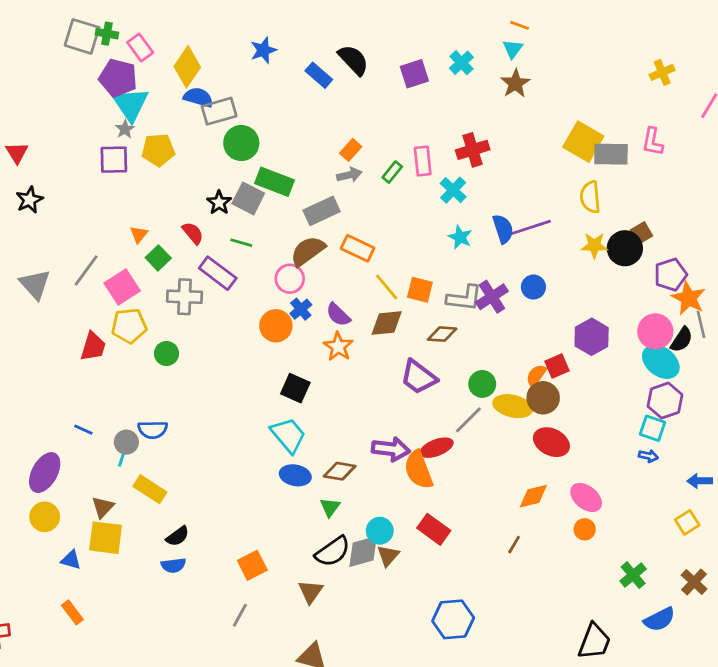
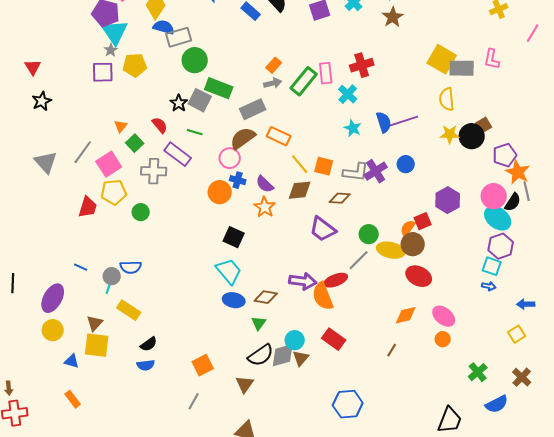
green rectangle: (392, 172) -> (304, 81), size x1.8
blue cross: (301, 309) -> (238, 180), turned -35

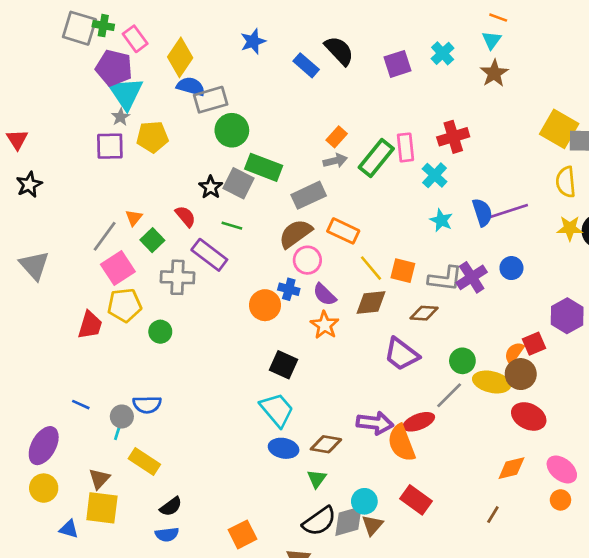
gray line: (83, 152) -> (105, 236), moved
pink circle: (230, 158) -> (307, 260), moved

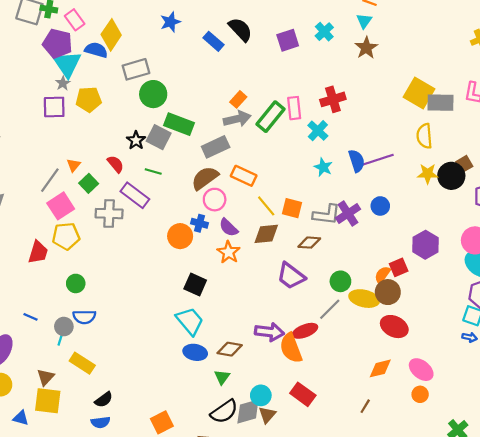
blue semicircle: (191, 86) -> (96, 50), moved
gray arrow: (335, 161) -> (237, 119), size x1.4
green circle: (160, 332) -> (76, 283), moved

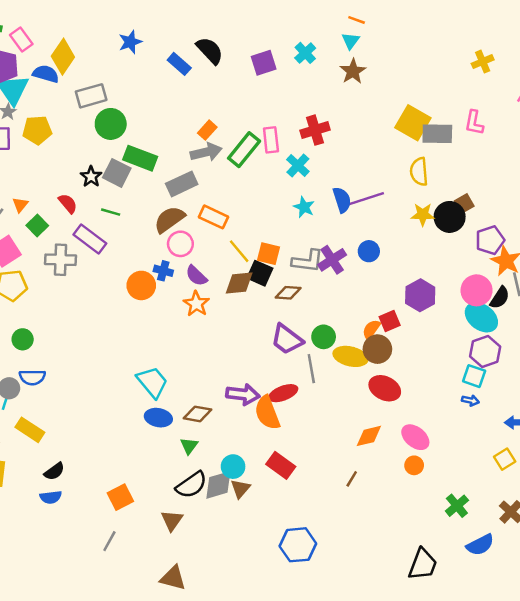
purple trapezoid: (291, 276) -> (287, 339), moved
black square: (195, 285) -> (260, 273), moved
gray line: (330, 309) -> (311, 369), turned -55

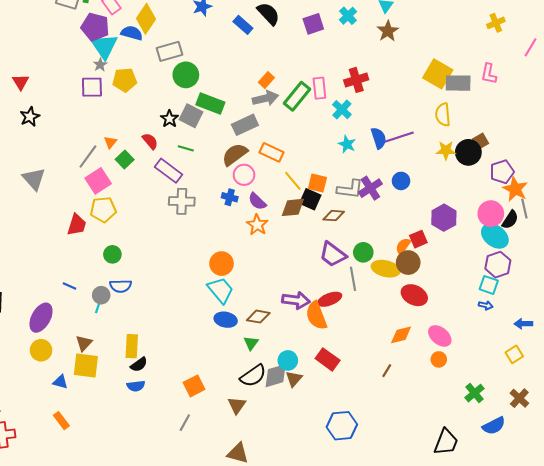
gray cross: (60, 260) -> (182, 201), moved
orange circle: (141, 285) -> (222, 264), moved
yellow rectangle: (30, 430) -> (132, 346), moved, turned 60

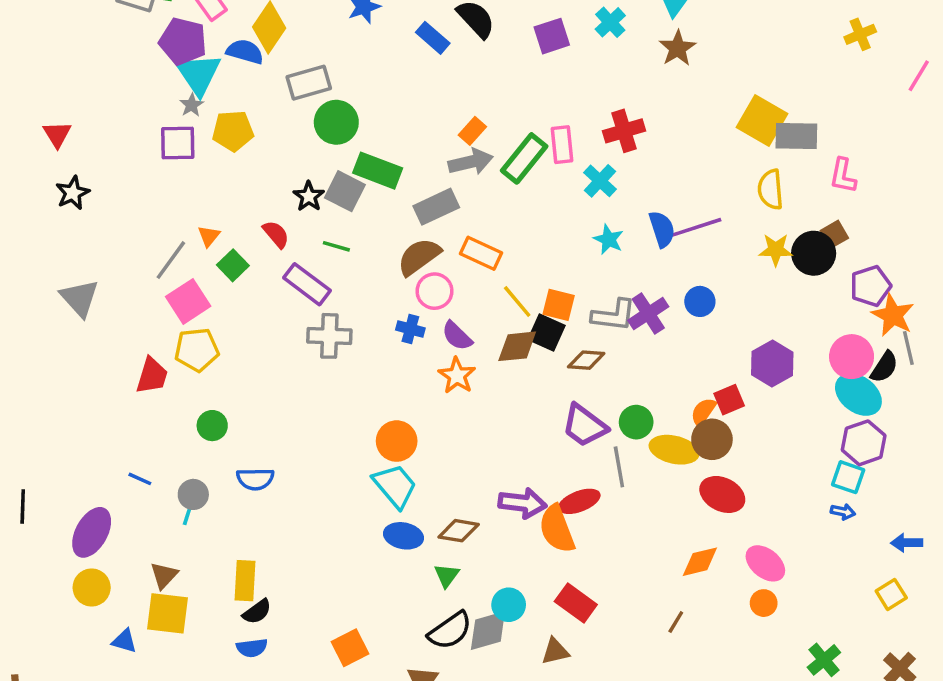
pink L-shape: (489, 74) -> (843, 176), moved
blue semicircle: (121, 286) -> (255, 479), moved
brown triangle: (294, 379) -> (555, 651), moved, turned 36

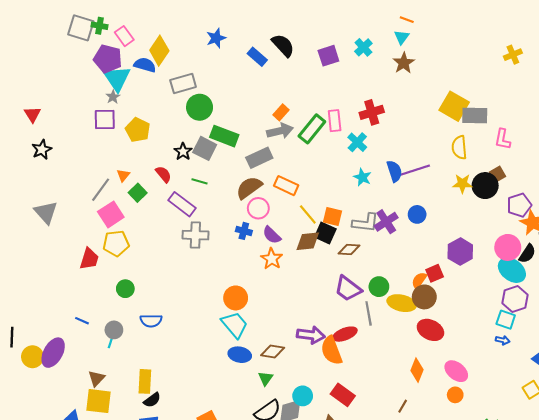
yellow pentagon: (233, 131) -> (138, 130), moved, turned 30
orange diamond: (700, 562) -> (417, 370), turned -55
yellow circle: (92, 588) -> (33, 357), moved

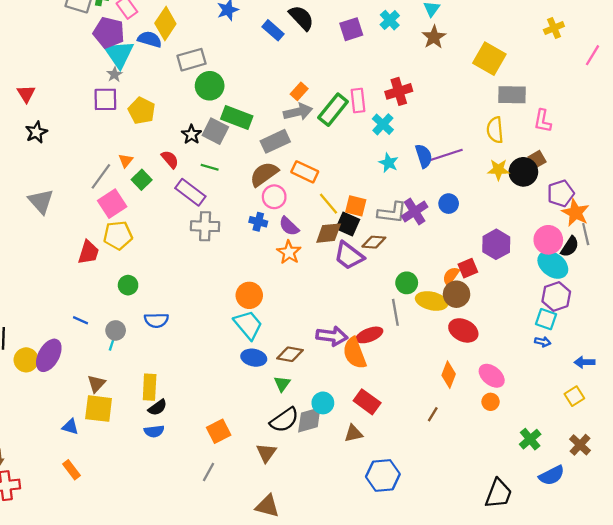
yellow square: (454, 106) -> (489, 59), moved
purple trapezoid: (348, 289) -> (349, 256), moved

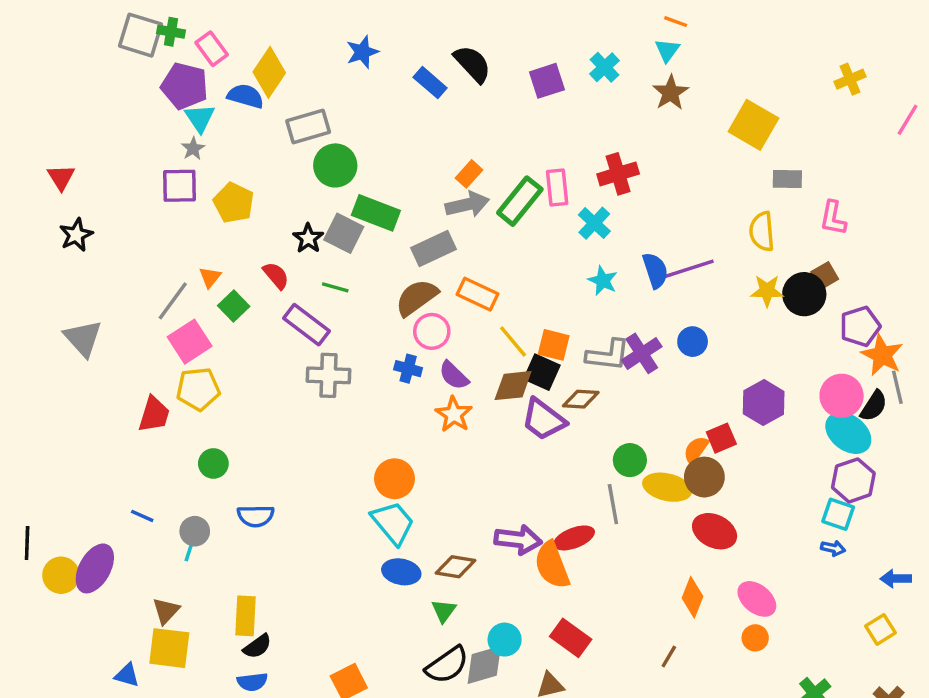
cyan triangle: (119, 54) -> (200, 118), size x0.7
gray rectangle: (512, 95) -> (787, 179), size x0.7

